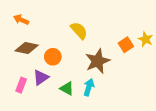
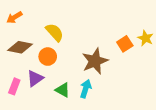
orange arrow: (21, 20) -> (14, 17), turned -56
yellow semicircle: (79, 31) -> (55, 32), moved

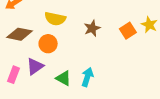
yellow semicircle: (55, 32) -> (55, 19), turned 144
brown star: (95, 61) -> (92, 28), moved, size x0.6

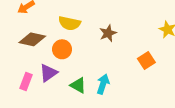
orange square: (128, 31) -> (146, 60), moved

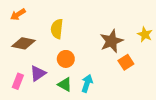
yellow semicircle: (69, 23) -> (57, 29), turned 84
brown star: (108, 33) -> (111, 41), moved, size x1.5
orange circle: (62, 49) -> (66, 59), moved

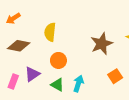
orange square: (126, 62) -> (115, 76), moved

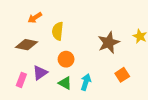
orange arrow: (13, 18) -> (35, 18), moved

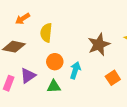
cyan arrow: (86, 82) -> (75, 70), moved
green triangle: (65, 83) -> (54, 86), turned -32

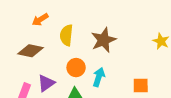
brown star: (99, 44) -> (104, 40), moved
orange square: (113, 78) -> (141, 85), turned 32

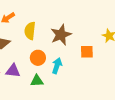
purple triangle: (46, 83) -> (13, 71), turned 42
orange square: (141, 85) -> (87, 52), moved

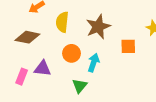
green triangle: (37, 81) -> (80, 86), moved, turned -48

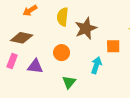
yellow semicircle: (62, 22) -> (63, 17), moved
cyan arrow: (94, 63) -> (96, 65), moved
pink rectangle: (22, 77) -> (12, 61), moved

